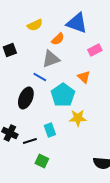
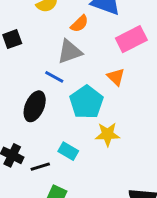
pink rectangle: (95, 50) -> (131, 39), size x1.5
cyan rectangle: (50, 130) -> (68, 151), turned -40

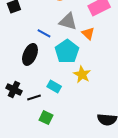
gray triangle: (70, 52) -> (68, 21), moved, turned 36
yellow star: (107, 134) -> (82, 74), turned 30

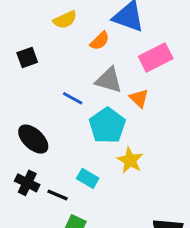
black ellipse: (30, 54) -> (33, 139), moved, turned -70
black line: (34, 98) -> (57, 195), turned 40

